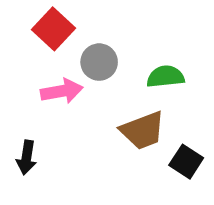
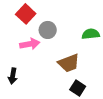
green semicircle: (165, 77) -> (91, 34), moved
black square: (186, 162) -> (78, 88), moved

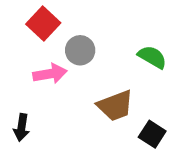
green semicircle: (91, 34) -> (152, 57), turned 36
black square: (78, 88) -> (152, 134), moved

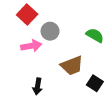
black arrow: (21, 127) -> (38, 86), moved

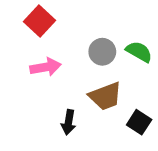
gray circle: (50, 31) -> (102, 52), moved
black arrow: (38, 86) -> (69, 122), moved

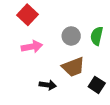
green semicircle: (139, 52) -> (97, 36), turned -108
black arrow: (69, 122) -> (48, 85), turned -91

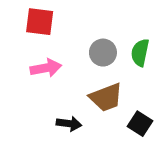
red square: (28, 15) -> (40, 22), turned -36

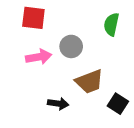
gray circle: (103, 53) -> (71, 46), moved
green semicircle: (140, 53) -> (111, 24), moved

